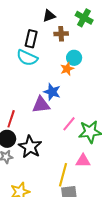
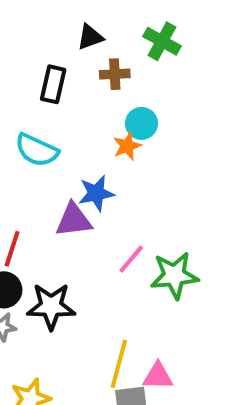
cyan semicircle: (27, 58) -> (37, 150), moved
blue star: (52, 92) -> (96, 193), turned -30
black star: (30, 147) -> (51, 306), turned -30
pink triangle: (83, 161) -> (158, 376), moved

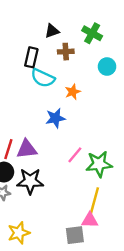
cyan circle: (141, 123) -> (107, 67), moved
cyan semicircle: (37, 150) -> (43, 78), moved
purple triangle: (74, 220) -> (27, 149), moved
yellow line: (119, 364) -> (94, 201), moved

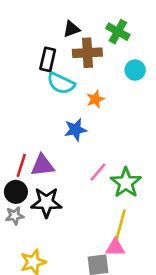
brown cross: (66, 52) -> (87, 53), size x1.5
green star: (99, 164) -> (126, 183), turned -30

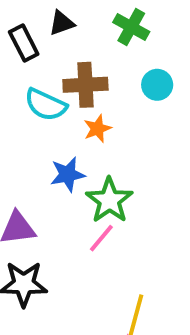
brown cross: (87, 53) -> (85, 85), moved
black rectangle: (48, 59) -> (24, 43), moved, turned -40
green star: (126, 183) -> (109, 200), moved

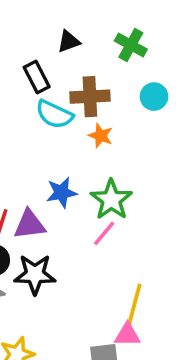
black rectangle: (24, 43) -> (37, 77), moved
orange star: (97, 129) -> (101, 136), turned -30
blue star: (68, 174) -> (62, 193), moved

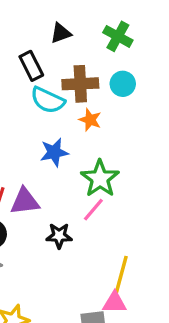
cyan circle: (154, 97) -> (123, 84), moved
blue star: (62, 193) -> (54, 152), moved
black star: (35, 274) -> (59, 236), moved, size x0.7

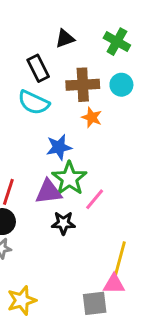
cyan semicircle: (48, 100) -> (34, 103), moved
green star: (100, 179) -> (69, 178), moved
purple triangle: (25, 201) -> (49, 192), moved

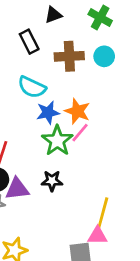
cyan semicircle: (34, 103) -> (32, 87), moved
orange star: (92, 117) -> (77, 111), moved, size x1.4
purple triangle: (49, 192) -> (17, 189), moved
pink line: (95, 199) -> (80, 133), moved

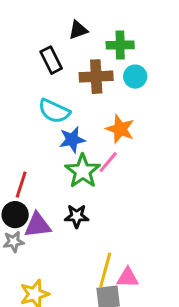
green cross: (100, 18) -> (120, 45), moved, turned -30
orange star: (77, 111) -> (120, 129), moved
yellow line: (103, 213) -> (105, 270), moved

